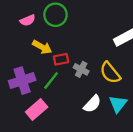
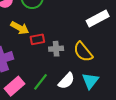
gray cross: (81, 69) -> (56, 49), turned -32
green line: (51, 81) -> (40, 82), moved

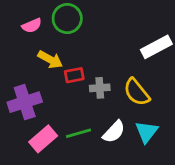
green line: (40, 82) -> (79, 133), turned 36

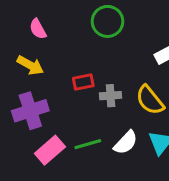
green circle: (67, 19) -> (108, 21), moved
pink semicircle: (32, 26) -> (38, 29), turned 84
yellow arrow: (50, 60) -> (30, 65), moved

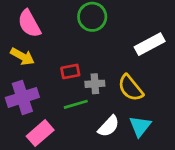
pink semicircle: (38, 29) -> (29, 24), size x1.5
green line: (88, 144) -> (76, 104), moved

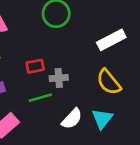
yellow semicircle: (130, 88) -> (109, 82), moved

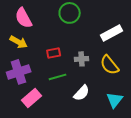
gray cross: (59, 78) -> (82, 59), moved
cyan triangle: (102, 119) -> (115, 100), moved

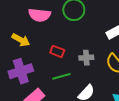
pink semicircle: (24, 18) -> (40, 15), moved, turned -55
red rectangle: (54, 53) -> (57, 51), turned 32

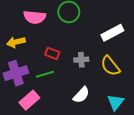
yellow arrow: (21, 40) -> (16, 42), turned 138
green line: (61, 76) -> (45, 74), moved

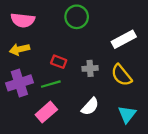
pink semicircle: (35, 17) -> (23, 20), moved
pink rectangle: (29, 100) -> (46, 112), moved

